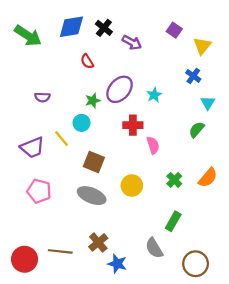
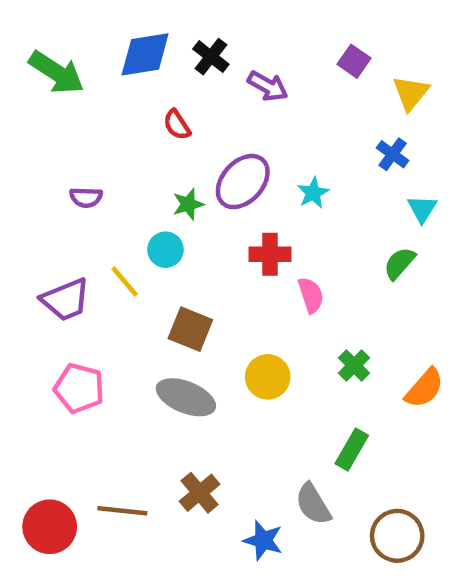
orange semicircle: (208, 178) -> (424, 388), moved
blue star: (117, 264) -> (263, 540), moved

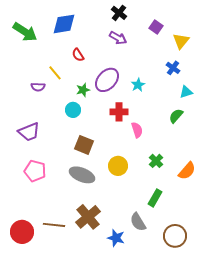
black cross: (211, 57) -> (119, 13), moved
cyan triangle: (422, 209) -> (186, 92), turned 40
yellow line: (125, 281) -> (55, 73), moved
brown cross: (200, 493) -> (88, 217), size x1.4

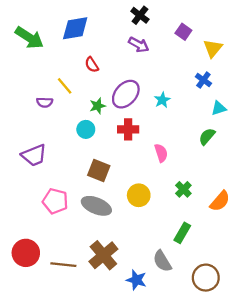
red cross: (119, 112) -> (128, 129), moved
pink pentagon: (35, 171) -> (55, 201), moved
red circle: (22, 232) -> (26, 253), moved

